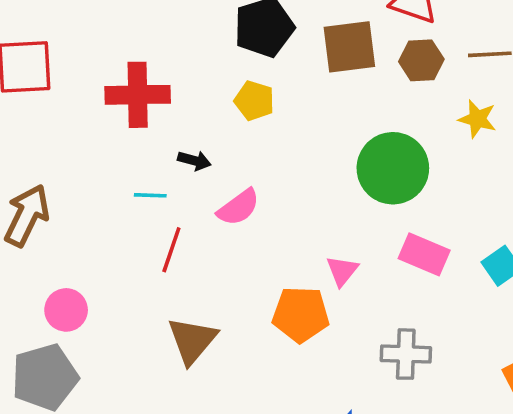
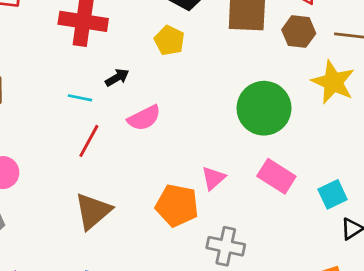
yellow star: (477, 119) -> (333, 82), size x1.5
black arrow: (194, 161) -> (117, 77), turned -55
gray cross: (406, 354) -> (226, 246), moved

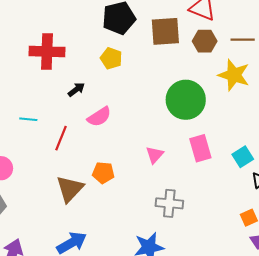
cyan line: (80, 98) -> (28, 119), moved
pink rectangle: (276, 176) -> (200, 148), turned 48
orange pentagon: (177, 205) -> (103, 173), moved, size x0.7

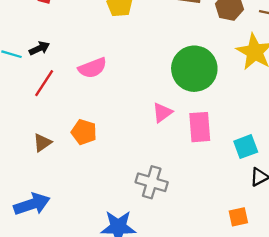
black arrow: (76, 90) -> (39, 48), moved
pink triangle: (155, 155) -> (162, 112), moved
brown triangle: (70, 189) -> (42, 143), size x0.6

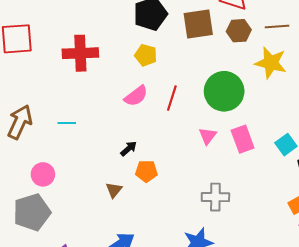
black arrow: (39, 48) -> (129, 149), moved
pink semicircle: (92, 68) -> (136, 96), moved
red line: (44, 83) -> (172, 98), moved

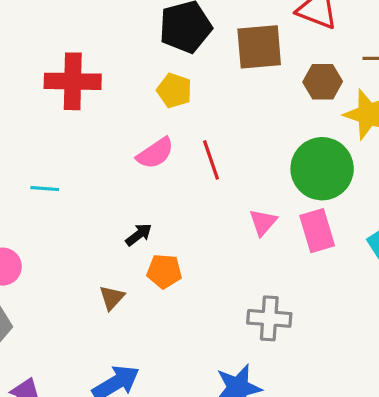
brown hexagon: (239, 31) -> (323, 82), moved
green circle: (224, 91) -> (322, 169), moved
red line: (172, 98) -> (211, 160), turned -40

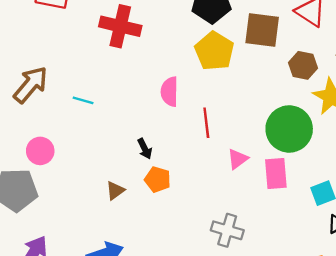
yellow pentagon: (174, 91) -> (214, 51), moved, size x1.5
pink semicircle: (155, 153) -> (169, 92), turned 112
red line: (211, 160) -> (206, 123), moved
black arrow: (139, 235) -> (145, 149), turned 90

